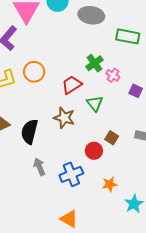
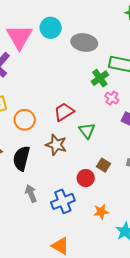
green cross: (94, 63) -> (100, 78), moved
orange circle: (34, 72) -> (25, 120), moved
pink cross: (113, 75) -> (112, 98), moved

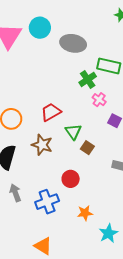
brown square: (104, 165) -> (87, 148), moved

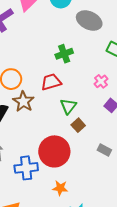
green cross: (88, 79) -> (64, 54), moved
brown star: (42, 145) -> (23, 101), moved
red circle: (71, 179) -> (54, 151), size x1.8

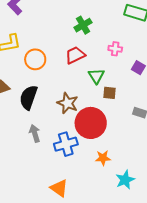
pink cross: (101, 81) -> (115, 49), moved, turned -32
brown star: (23, 101) -> (68, 103), moved
brown square: (78, 125) -> (109, 93), turned -32

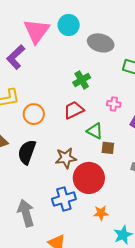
green triangle: (96, 76) -> (95, 131), turned -30
brown star: (68, 103) -> (66, 158), turned -30
gray arrow: (35, 133) -> (26, 213), moved, size x1.5

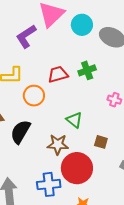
cyan circle: (69, 25) -> (82, 25), moved
red trapezoid: (74, 110) -> (58, 74), moved
green triangle: (95, 131) -> (74, 120), moved

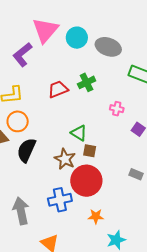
orange circle: (34, 96) -> (18, 121), moved
brown square: (101, 142) -> (90, 151), moved
brown star: (58, 144) -> (65, 159), turned 30

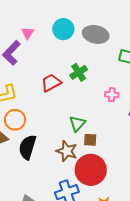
pink triangle: (45, 30) -> (27, 33), moved, size x0.5
green triangle: (79, 133) -> (77, 123), turned 48

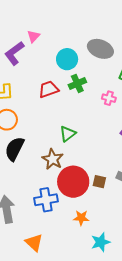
cyan circle: (63, 29) -> (67, 59), moved
pink cross: (112, 95) -> (109, 98), moved
brown square: (90, 140) -> (99, 182), moved

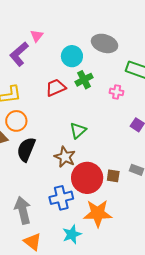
orange star: (81, 218) -> (98, 213), size x1.8
cyan star: (101, 242) -> (72, 234), moved
orange triangle: (34, 243) -> (32, 242), moved

